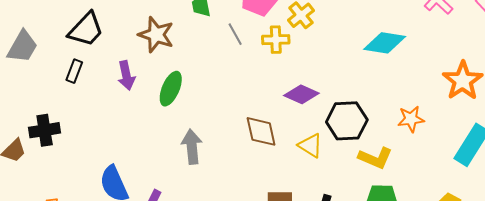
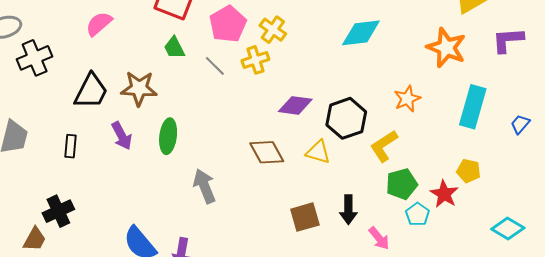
black trapezoid: (86, 29) -> (91, 91), moved
yellow L-shape: (375, 158) -> (384, 146), turned 140

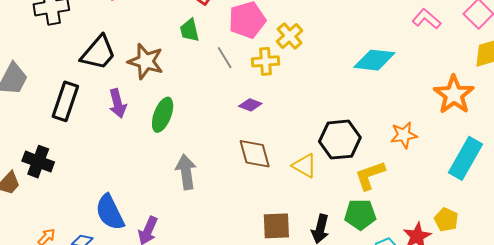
purple diamond: (295, 105) -> (250, 105), moved, size x0.7
black rectangle: (71, 146) -> (65, 101), size x1.6
green pentagon: (402, 184) -> (360, 214), moved
black cross: (58, 211) -> (38, 162), turned 32

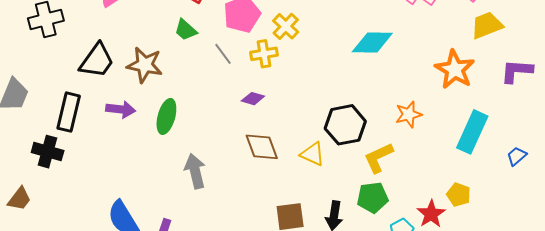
green trapezoid: (190, 30) -> (186, 30), turned -30
purple arrow: (118, 103) -> (121, 109), turned -64
black cross: (38, 162) -> (48, 152), moved

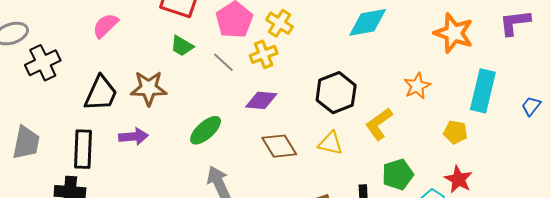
purple diamond: (253, 99) -> (261, 100), size x1.4
green ellipse: (166, 116) -> (206, 130), moved, turned 44
black hexagon: (345, 125) -> (336, 93), moved
yellow L-shape: (379, 158) -> (379, 124), moved
yellow pentagon: (459, 195) -> (455, 132), moved

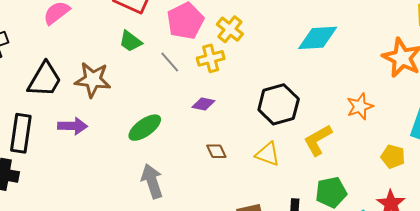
purple diamond: (261, 100) -> (203, 104), size x0.7
brown diamond: (279, 146) -> (216, 151), size x0.6

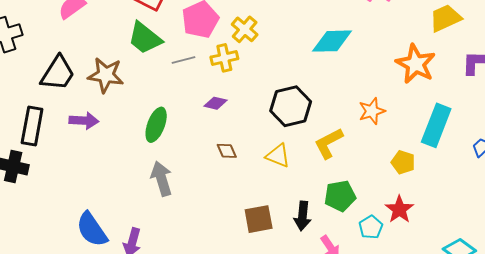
green trapezoid: (130, 41) -> (145, 38), size x1.5
gray line: (170, 62) -> (183, 60), turned -65
green ellipse: (145, 128) -> (156, 125), turned -36

